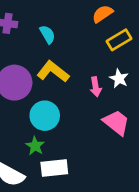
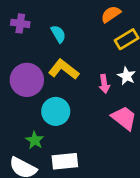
green star: (35, 146) -> (35, 140), moved

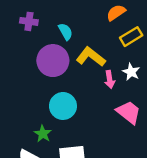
yellow L-shape: (64, 69) -> (91, 57), moved
purple circle: (27, 80) -> (53, 61), moved

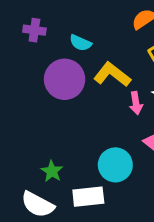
cyan semicircle: (65, 32) -> (80, 43), turned 144
cyan circle: (63, 106) -> (115, 165), moved

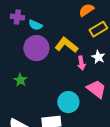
cyan semicircle: (80, 43) -> (35, 25), moved
green star: (52, 171) -> (20, 80), moved

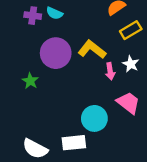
cyan semicircle: (35, 25) -> (54, 13), moved
green star: (20, 80) -> (30, 81), moved

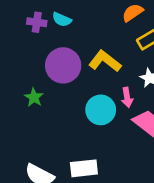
pink arrow: (110, 71) -> (127, 97), moved
cyan circle: (94, 118) -> (101, 110), moved

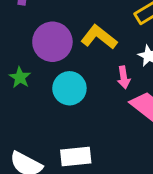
cyan circle: (101, 110) -> (69, 88), moved

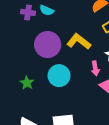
green star: (20, 77) -> (27, 83), moved

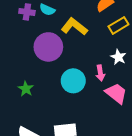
yellow L-shape: (79, 41) -> (74, 27), moved
cyan circle: (59, 76) -> (73, 81), moved

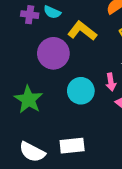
green star: (26, 89) -> (28, 99), size x1.6

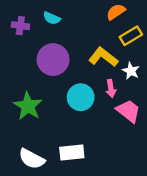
purple cross: (30, 15) -> (20, 26), moved
yellow L-shape: (82, 31) -> (103, 57), moved

